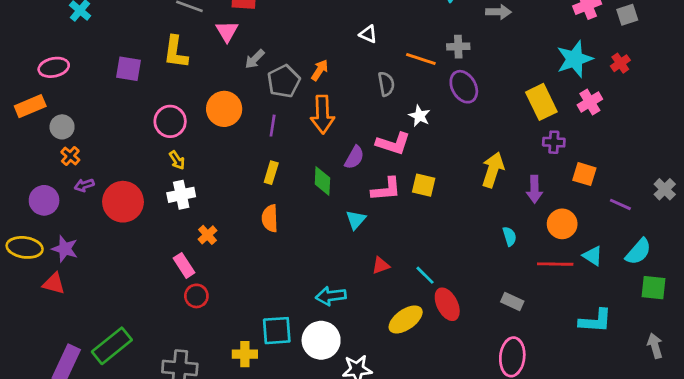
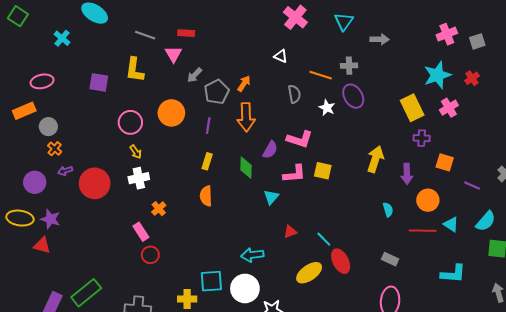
white star: (419, 116) -> (327, 108), moved

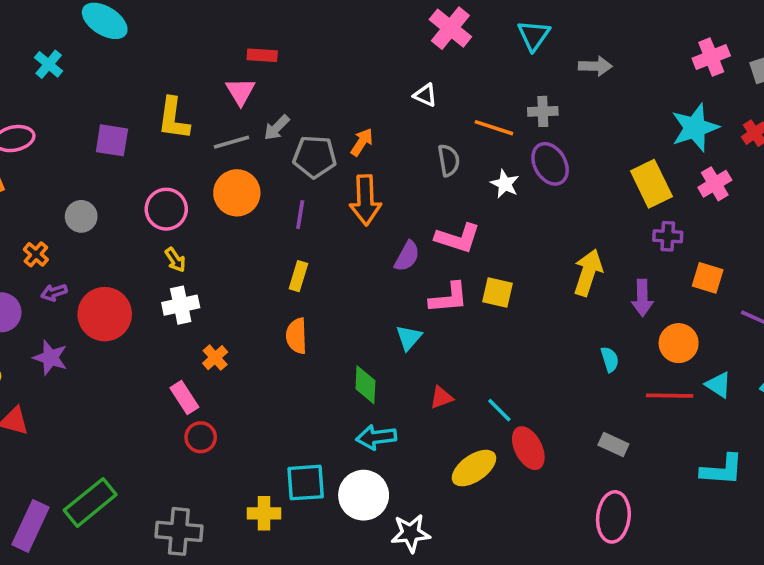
gray line: (145, 35) -> (231, 142), moved, turned -36
gray pentagon: (217, 92) -> (315, 157), turned 30
gray circle: (48, 127) -> (81, 216), moved
green diamond: (246, 168) -> (365, 385), moved
purple star: (50, 219) -> (50, 358), moved

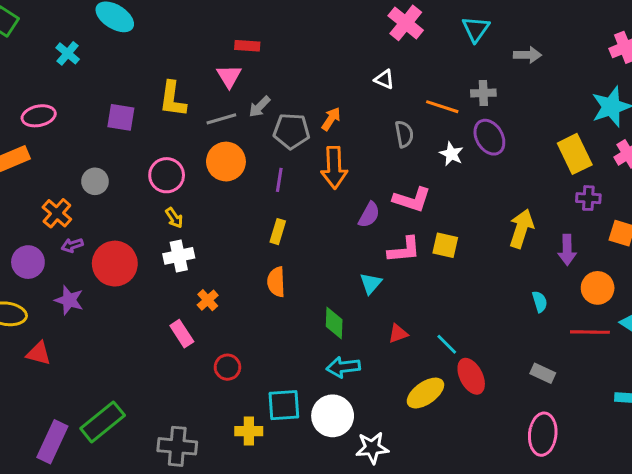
orange cross: (36, 254) -> (57, 213), size x1.4
red circle: (201, 437) -> (227, 367), moved

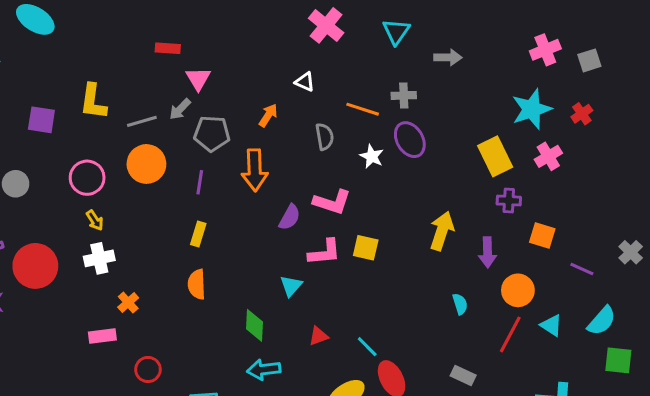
pink triangle: (229, 76) -> (198, 79), moved
orange arrow: (331, 119) -> (268, 115), moved
red line: (590, 332) -> (510, 334), turned -63
pink rectangle: (182, 334) -> (102, 336), turned -64

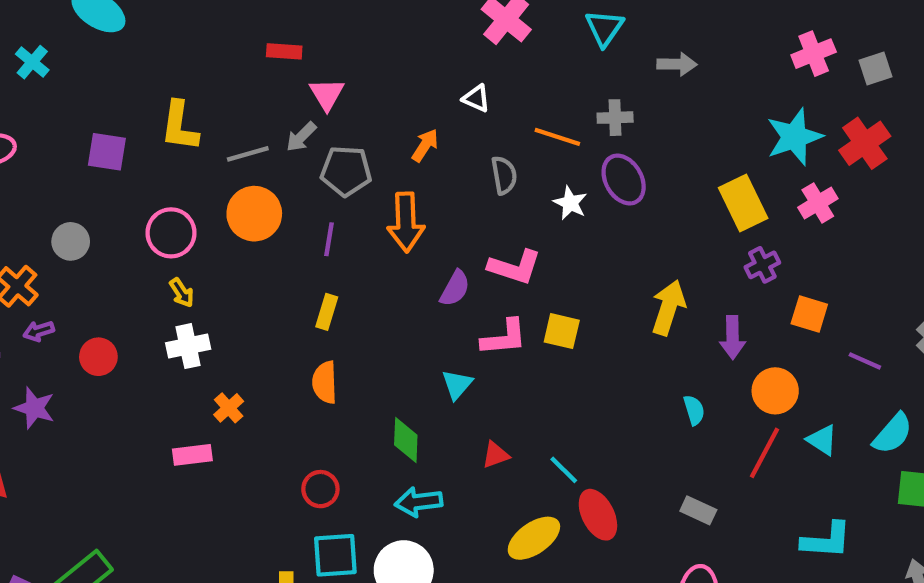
red cross: (582, 114) -> (865, 143), size x1.6
purple cross: (509, 201) -> (762, 265), turned -30
red circle: (35, 266) -> (98, 357), size x0.6
red circle: (148, 369) -> (320, 489), moved

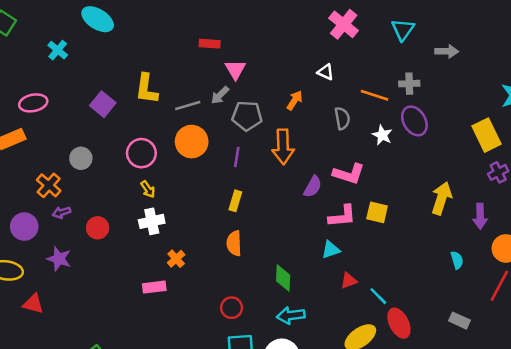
purple square: (107, 152) -> (103, 104), turned 30
cyan triangle: (457, 384) -> (331, 250), moved, turned 30
red triangle: (495, 455) -> (349, 281), moved

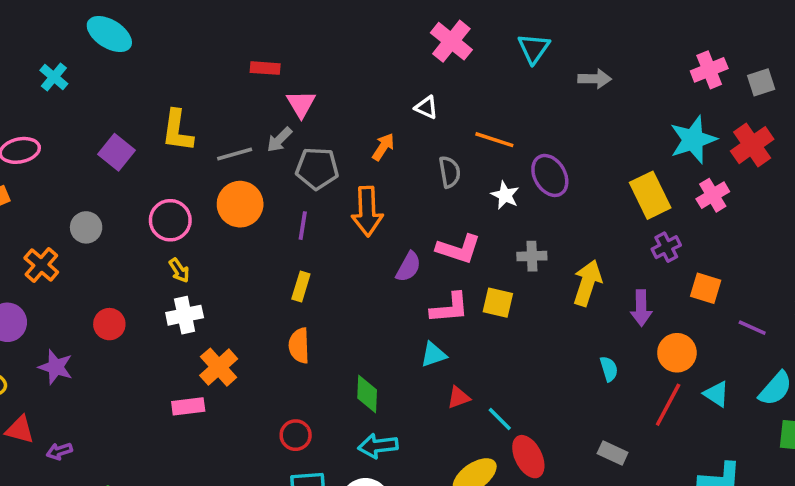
gray cross: (409, 84) -> (532, 256), moved
purple arrow: (62, 212) -> (59, 451), moved
orange cross: (176, 259) -> (219, 367), size x1.5

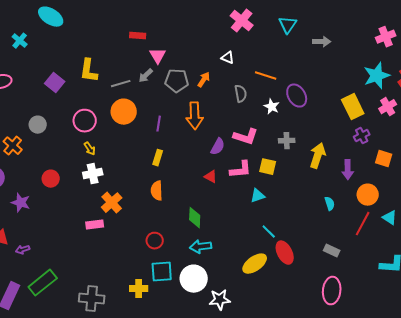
gray pentagon: (317, 168) -> (177, 81), moved
cyan triangle: (433, 355) -> (258, 196), moved
red triangle: (459, 398) -> (211, 177), moved, turned 48

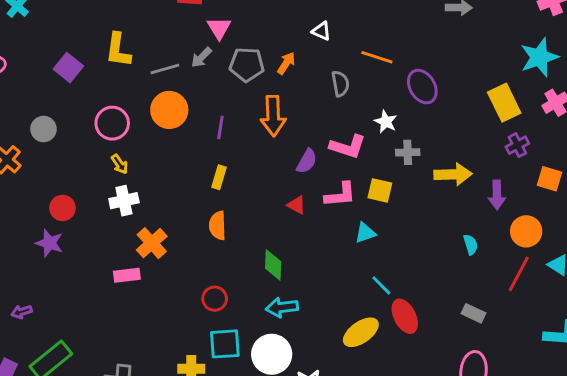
white star: (272, 107) -> (386, 122), moved
yellow arrow: (318, 156) -> (453, 174), turned 70
purple star: (21, 203) -> (49, 243), moved

